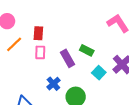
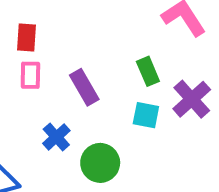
green rectangle: (87, 50) -> (148, 71), moved, turned 40
cyan square: (99, 73) -> (146, 115), turned -32

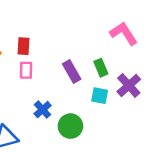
purple rectangle: (84, 87) -> (72, 71), moved

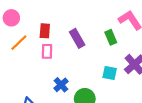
green rectangle: (101, 68) -> (111, 37), moved
purple rectangle: (72, 71) -> (77, 38), moved

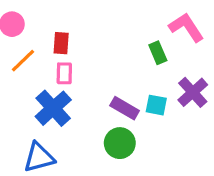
purple rectangle: (77, 38) -> (125, 108), moved, turned -30
blue cross: (61, 85) -> (53, 108), moved, size x1.6

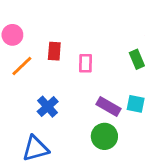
pink rectangle: (64, 73) -> (85, 63), moved
blue cross: (53, 108) -> (48, 107), size x0.7

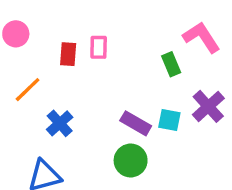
pink rectangle: (85, 63) -> (99, 47), moved
orange line: (22, 66) -> (28, 90), moved

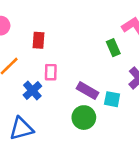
pink rectangle: (99, 47) -> (51, 72), moved
cyan square: (169, 120) -> (112, 99), moved

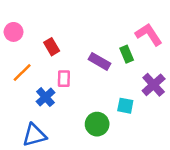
red rectangle: (38, 40) -> (52, 47), turned -35
purple rectangle: (88, 91) -> (100, 61), moved

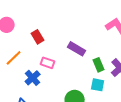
green rectangle: (127, 54) -> (99, 65), moved
pink rectangle: (64, 79) -> (48, 63), turned -72

